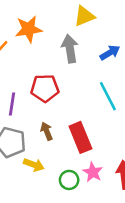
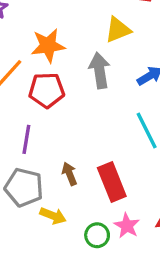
red pentagon: (45, 88) -> (47, 90), moved

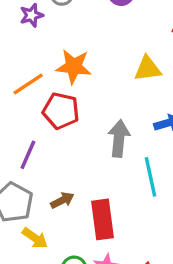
gray arrow: (100, 70) -> (119, 138), moved
brown arrow: (69, 174) -> (62, 200), turned 70

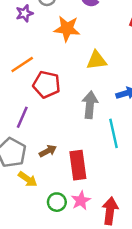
orange star: (74, 67) -> (67, 29), moved
yellow triangle: (148, 69) -> (97, 60), moved

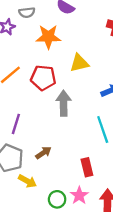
red pentagon: (47, 84) -> (43, 78), moved
gray arrow: (90, 105) -> (64, 103), moved
red rectangle: (78, 165) -> (87, 167), moved, size x0.7

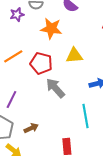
gray arrow: (64, 103) -> (55, 88), turned -50

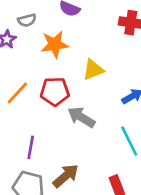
brown arrow: (31, 128) -> (66, 176), size x1.5

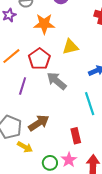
red pentagon: (55, 91) -> (39, 59), turned 30
purple line: (31, 147) -> (23, 86), moved

